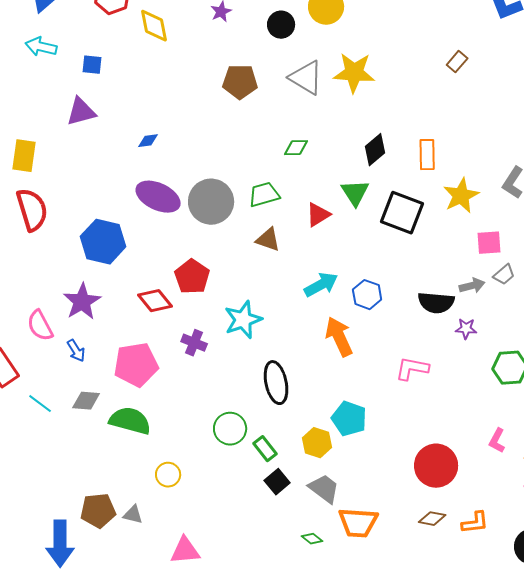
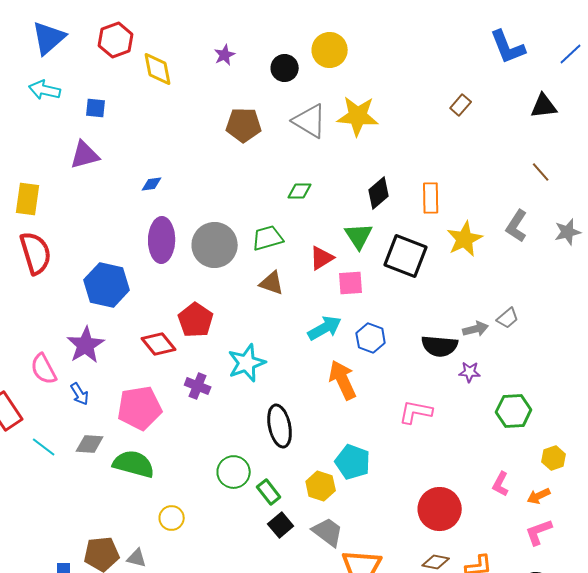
purple ellipse: (158, 197) -> (162, 240), turned 66
pink square: (489, 243) -> (351, 283), moved

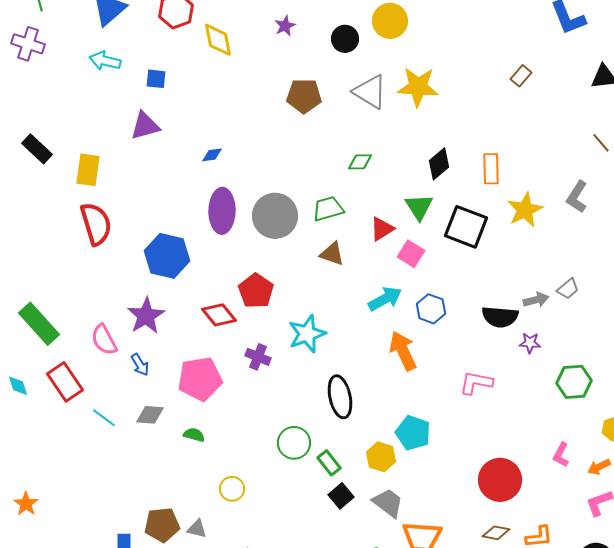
pink square: (351, 283) -> (411, 254), turned 36
green semicircle: (134, 464) -> (194, 435), size x0.5

